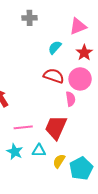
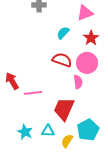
pink line: (23, 127) -> (33, 93), moved
cyan pentagon: (81, 168) -> (88, 130), moved

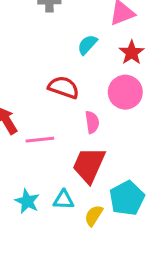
red semicircle: (62, 60) -> (64, 87), moved
pink semicircle: (78, 82) -> (92, 122), moved

